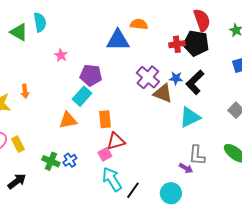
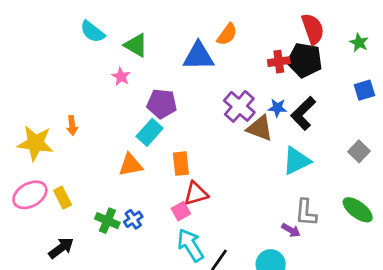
cyan semicircle: (40, 22) -> (92, 32), turned 138
orange semicircle: (139, 24) -> (227, 34), turned 120
green triangle: (19, 32) -> (136, 45), moved

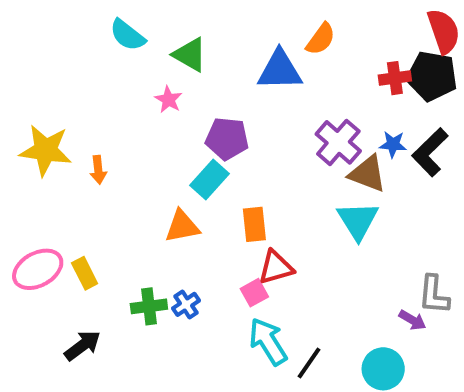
yellow star: (35, 143) -> (46, 150), moved
cyan triangle: (296, 161) -> (358, 221), moved, turned -36
green cross: (107, 221) -> (149, 306), turned -30

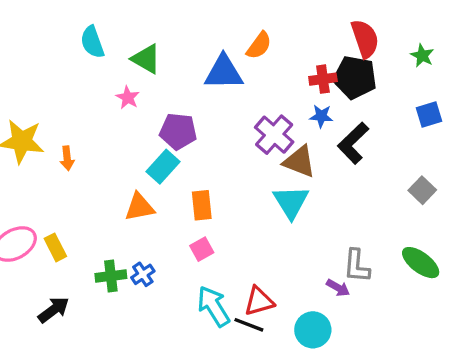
cyan semicircle: (127, 35) -> (92, 42), turned 32
blue star: (393, 144) -> (321, 116), moved
red triangle: (276, 267) -> (259, 301), moved
pink square: (254, 293) -> (202, 249), moved
black line: (309, 363) -> (249, 325), turned 76

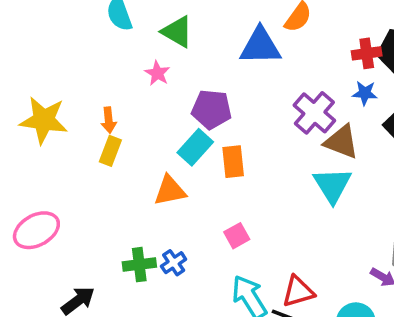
orange arrow: (67, 158) -> (109, 120), moved
orange rectangle: (202, 205) -> (233, 162), moved
yellow rectangle: (55, 247) -> (110, 151), moved, turned 48

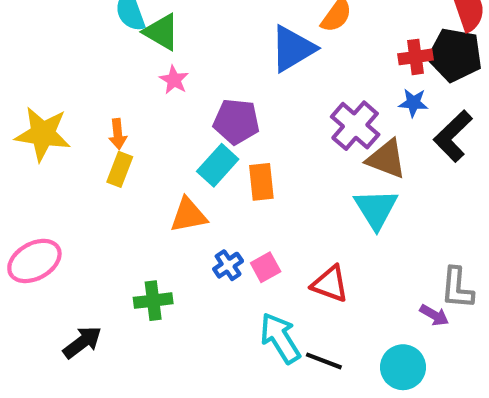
green triangle: (177, 32) -> (161, 32), moved
blue triangle: (260, 46) -> (293, 49), turned -30
blue cross: (174, 263) -> (228, 265), moved
red triangle: (298, 292) -> (330, 284), moved, turned 36

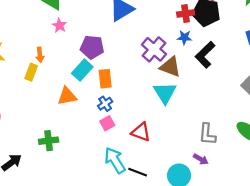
orange arrow: (118, 134) -> (40, 55), moved
blue cross: (228, 265) -> (105, 104), moved
purple arrow: (434, 315) -> (201, 159), moved

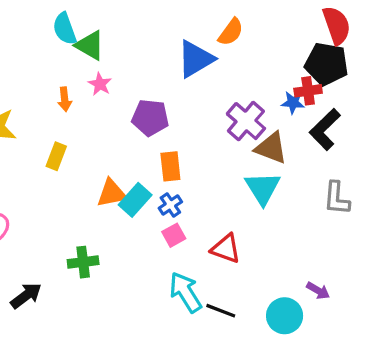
red cross: (186, 13) -> (308, 91), moved
orange arrow: (40, 55) -> (65, 99), moved
cyan rectangle: (82, 70) -> (135, 200), moved
gray L-shape: (207, 134) -> (337, 198), moved

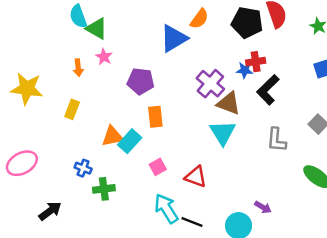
black pentagon: (327, 64) -> (247, 22), moved
blue cross: (170, 205) -> (83, 168), moved, turned -35
green cross: (83, 262) -> (104, 189), moved

